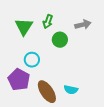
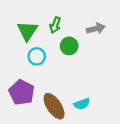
cyan circle: (32, 60) -> (37, 56), moved
cyan semicircle: (71, 90) -> (82, 104), turned -32

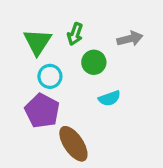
purple pentagon: (22, 92) -> (42, 111), moved
cyan semicircle: (82, 104) -> (110, 98), moved

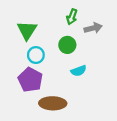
green arrow: (75, 34) -> (72, 17), moved
brown ellipse: (73, 144) -> (53, 103), turned -55

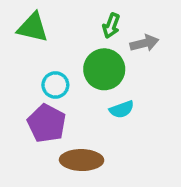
green triangle: (27, 30) -> (33, 27), moved, turned -50
green circle: (67, 45) -> (104, 69), size x1.5

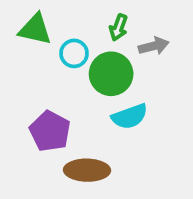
cyan circle: (55, 85) -> (74, 53), moved
cyan semicircle: (122, 109) -> (130, 116), size x1.4

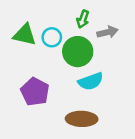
green triangle: (35, 29) -> (25, 35), moved
brown ellipse: (87, 170) -> (82, 119), moved

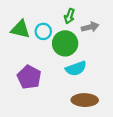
brown ellipse: (82, 119) -> (85, 100), moved

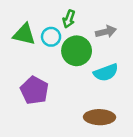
green arrow: (69, 16) -> (69, 19), moved
cyan semicircle: (76, 68) -> (106, 72), moved

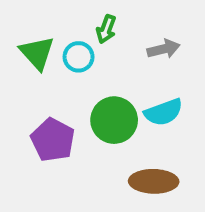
green triangle: (24, 34) -> (37, 53), turned 35
green circle: (77, 51) -> (114, 120), moved

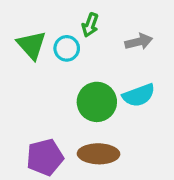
purple pentagon: (53, 140) -> (45, 157), moved, turned 30
brown ellipse: (154, 181) -> (98, 154), moved

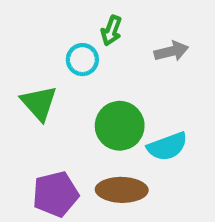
green triangle: (32, 45) -> (39, 103), moved
cyan semicircle: (139, 95) -> (167, 146), moved

